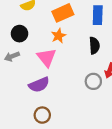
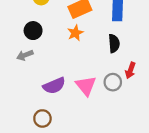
pink triangle: (47, 57) -> (86, 86), moved
brown circle: (42, 115) -> (42, 118), moved

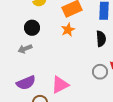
purple semicircle: (54, 86) -> (26, 83), moved
pink triangle: (86, 86) -> (60, 85), moved, turned 42

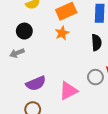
purple semicircle: (26, 83) -> (36, 83), moved
pink triangle: (60, 85) -> (68, 91), moved

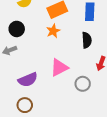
gray circle: (95, 77) -> (83, 84), moved
pink triangle: (68, 91) -> (59, 68), moved

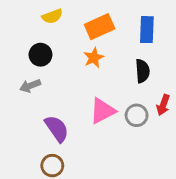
purple semicircle: (28, 80) -> (57, 129), turned -102
gray circle: (83, 84) -> (137, 115), moved

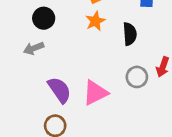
black semicircle: (142, 71) -> (130, 34), moved
pink triangle: (103, 111) -> (95, 93), moved

